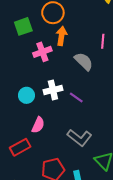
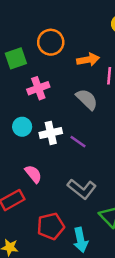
orange arrow: (61, 36) -> (88, 60), moved, turned 72
cyan circle: (26, 95) -> (22, 127), moved
pink semicircle: (38, 125) -> (33, 174), turned -63

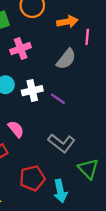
gray semicircle: (87, 99) -> (66, 59), turned 85

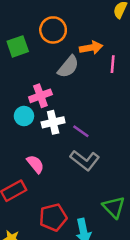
pink cross: (21, 49) -> (40, 96), moved
gray semicircle: (66, 59) -> (68, 67), moved
gray L-shape: (61, 143) -> (85, 160), moved

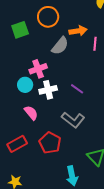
purple line: (81, 131) -> (77, 89), moved
pink semicircle: (35, 164) -> (31, 113), moved
red pentagon: (53, 217) -> (50, 143), moved, turned -30

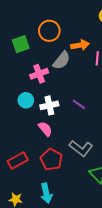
pink cross: (38, 69) -> (39, 74), moved
pink semicircle: (31, 113) -> (45, 129), moved
gray L-shape: (73, 120) -> (81, 148), moved
cyan arrow: (72, 176) -> (46, 193), moved

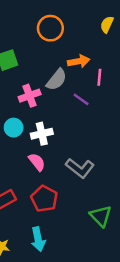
orange circle: (49, 31) -> (50, 28), moved
purple line: (79, 104) -> (81, 99), moved
gray L-shape: (81, 148) -> (80, 168), moved

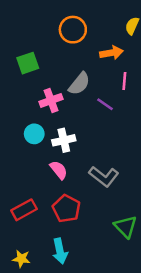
orange arrow: (79, 61) -> (111, 53), moved

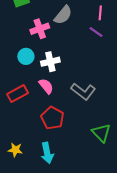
purple line: (105, 104) -> (96, 32), moved
red rectangle: (24, 210) -> (17, 94), moved
yellow star: (21, 259) -> (15, 150), moved

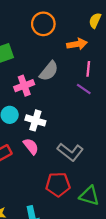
white cross: (50, 62) -> (35, 120), turned 30
red pentagon: (52, 118) -> (58, 184), moved, turned -30
green triangle: (101, 133) -> (89, 196), turned -30

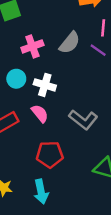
gray semicircle: (49, 71) -> (70, 43), moved
red pentagon: (58, 184) -> (50, 154), moved

